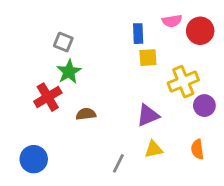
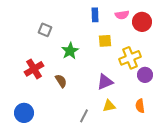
blue rectangle: (138, 34) -> (95, 15), moved
green star: (69, 72) -> (70, 51), moved
brown semicircle: (86, 114) -> (61, 81), turned 64

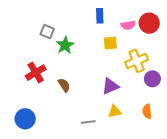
pink semicircle: (122, 15) -> (128, 25), moved
green star: (70, 51) -> (65, 45), moved
gray line: (84, 116) -> (88, 122), turned 56

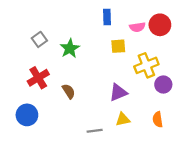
gray square: (47, 32) -> (39, 39), moved, turned 32
blue circle: (25, 119) -> (27, 115), moved

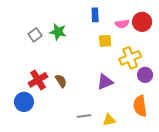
green star: (70, 48) -> (58, 32), moved, turned -30
red cross: (38, 78) -> (38, 80), moved
yellow triangle: (123, 119) -> (109, 120), moved
orange semicircle: (158, 119) -> (140, 106), size x1.5

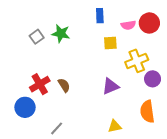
gray line: (84, 116) -> (57, 128), moved, turned -40

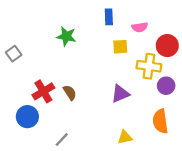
red circle: (149, 23) -> (167, 46), moved
gray square: (37, 37) -> (14, 54), moved
yellow cross: (137, 61) -> (149, 66), turned 30

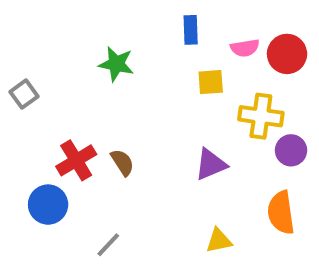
red circle: (167, 46) -> (287, 54), moved

